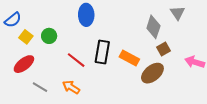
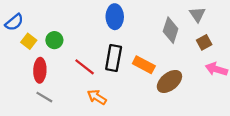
blue ellipse: (86, 15) -> (115, 17), moved
brown square: (164, 49) -> (204, 42), moved
red ellipse: (24, 64) -> (40, 70), moved, turned -50
orange arrow: (71, 87) -> (97, 97), moved

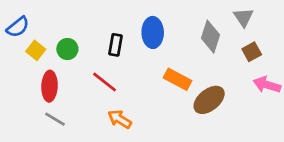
blue ellipse: (115, 17) -> (153, 32), moved
black rectangle: (114, 58) -> (116, 45), moved, size x0.7

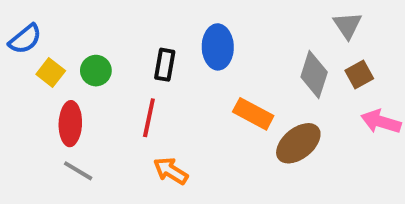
gray diamond: (210, 37) -> (314, 74), moved
red line: (105, 82) -> (149, 118), turned 64

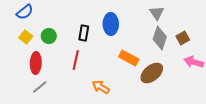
gray triangle: (347, 25) -> (157, 13), moved
blue semicircle: (25, 39) -> (25, 12), moved
gray line: (78, 171) -> (40, 87), turned -70
orange arrow: (171, 171) -> (101, 87), moved

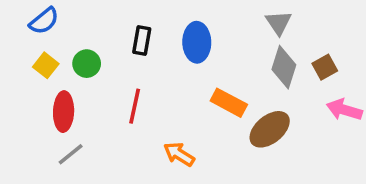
black rectangle: (84, 33) -> (142, 40), moved

